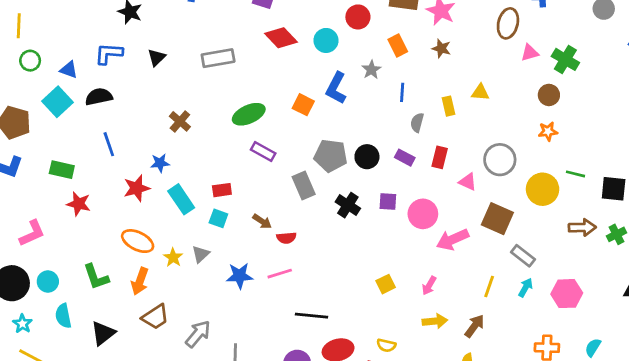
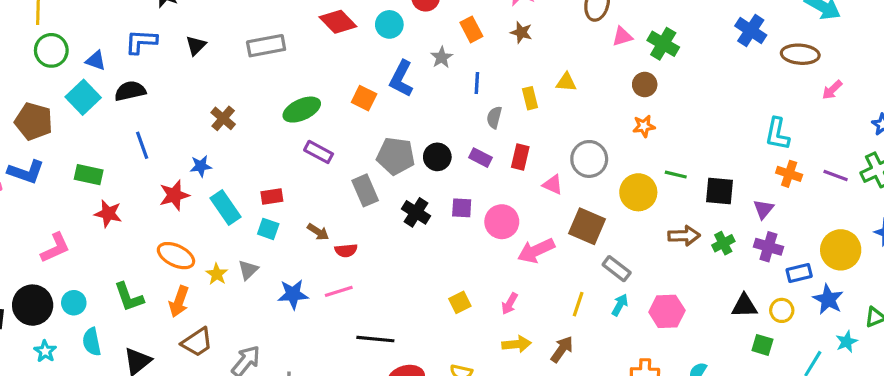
green circle: (30, 61) -> (51, 50), size x1.4

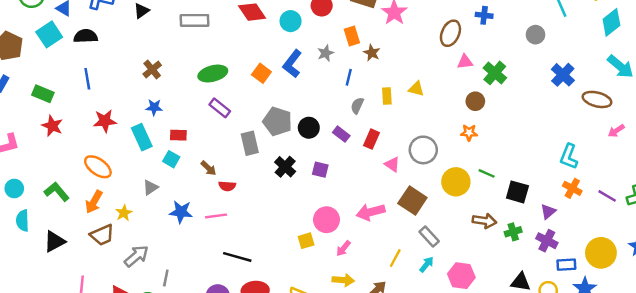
brown star: (521, 32) -> (372, 53), moved
blue star: (201, 166) -> (154, 107), moved
pink circle: (502, 222) -> (326, 220), moved
yellow star: (217, 274) -> (124, 213), moved
green L-shape: (129, 297) -> (57, 192), turned 150

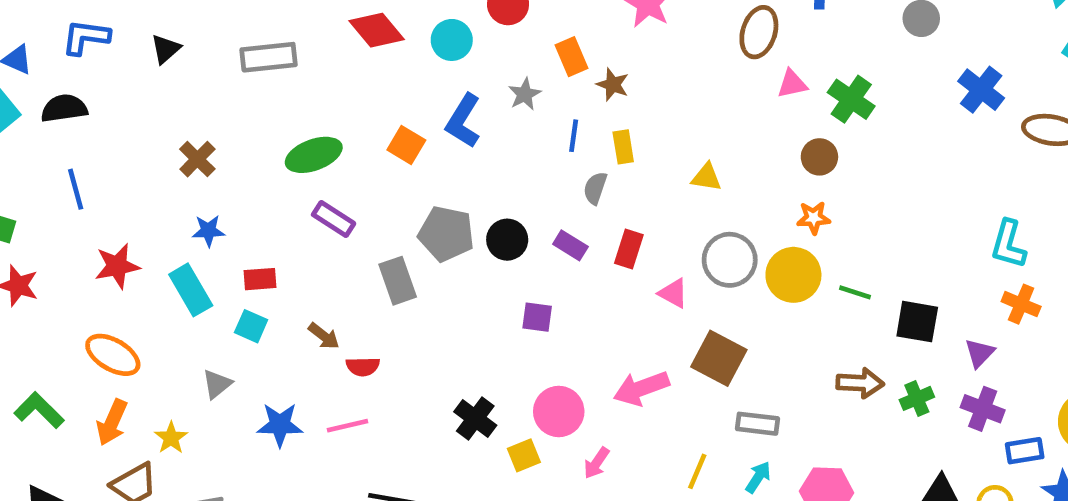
yellow triangle: (416, 89) -> (706, 177), moved
yellow rectangle: (387, 96) -> (623, 147), moved
black cross: (285, 167) -> (475, 418), moved
yellow circle: (456, 182) -> (793, 275), moved
gray rectangle: (429, 237) -> (757, 424), turned -35

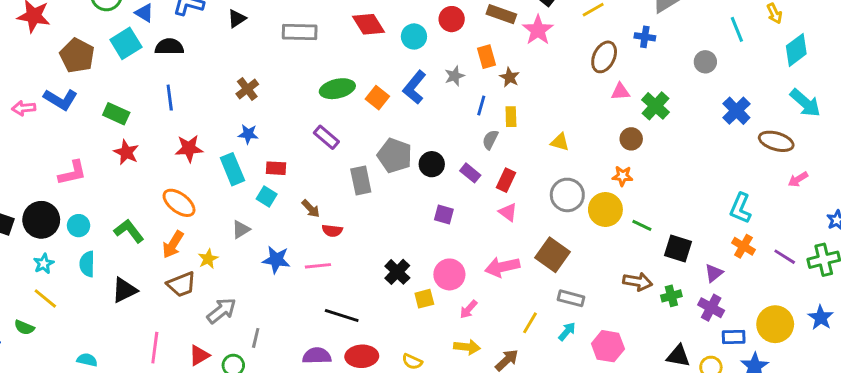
green ellipse: (314, 155) -> (337, 89), moved
pink triangle: (673, 293) -> (508, 212), moved

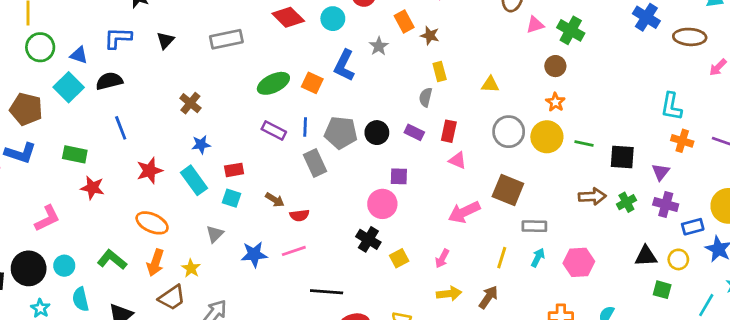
blue line: (481, 106) -> (305, 127), moved
orange star: (623, 176) -> (555, 102), turned -30
pink circle: (449, 274) -> (382, 204), moved

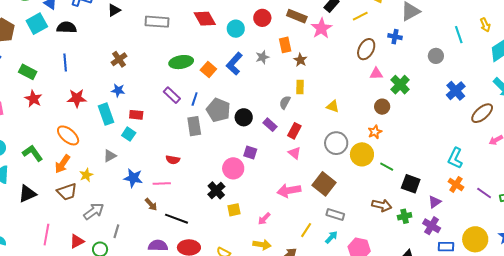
brown ellipse: (690, 37) -> (482, 113), turned -60
brown arrow: (275, 200) -> (151, 204), moved

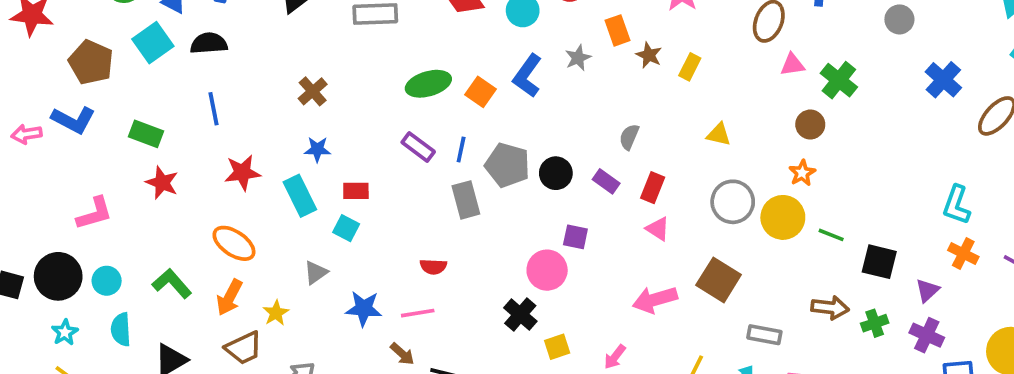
yellow rectangle: (300, 87) -> (690, 67), moved, turned 32
gray rectangle: (335, 215) -> (764, 335), moved

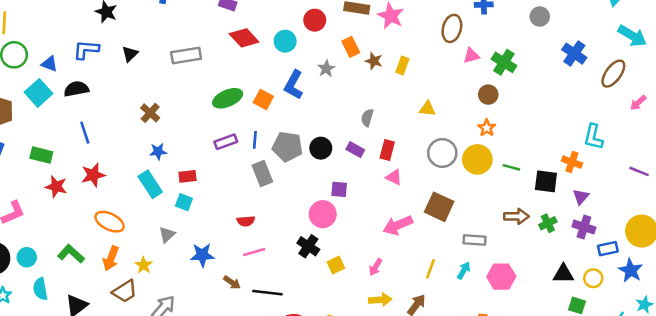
purple rectangle: (418, 147) -> (226, 142), turned -50
red star: (242, 173) -> (93, 175), moved
orange cross: (963, 254) -> (572, 162), moved
pink line: (418, 313) -> (254, 252), moved

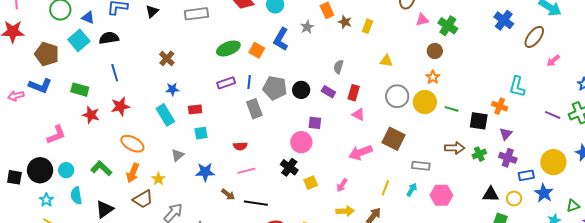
cyan square: (184, 202) -> (201, 133), moved, turned -32

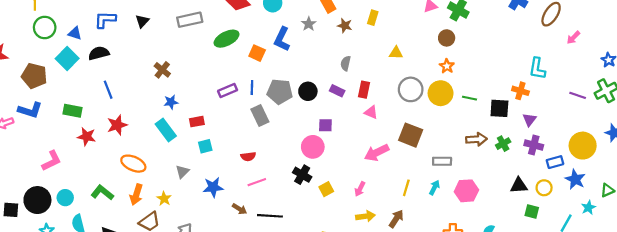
brown star: (345, 22) -> (345, 26), moved
green ellipse: (228, 48) -> (227, 39), moved

